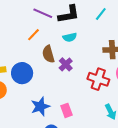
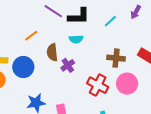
orange line: (34, 35) -> (31, 36), moved

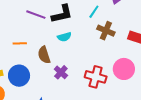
orange line: (31, 36) -> (20, 43), turned 48
brown cross: (116, 58) -> (106, 31), moved, turned 30
purple cross: (68, 65) -> (61, 72), moved

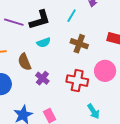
brown cross: (106, 31) -> (79, 44), moved

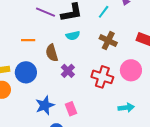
cyan arrow: (93, 111) -> (126, 108), moved, turned -70

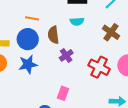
blue circle: (26, 72) -> (28, 39), moved
blue star: (45, 105) -> (28, 64), moved
pink rectangle: (71, 109) -> (63, 93), turned 32

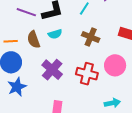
brown semicircle: (53, 35) -> (34, 40), moved
purple cross: (66, 55) -> (52, 70), size x1.5

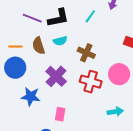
brown cross: (91, 37) -> (86, 53), moved
blue star: (17, 87) -> (31, 96), moved, turned 30

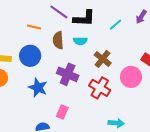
orange line: (15, 47) -> (34, 27), moved
pink circle: (119, 74) -> (131, 77), moved
purple cross: (56, 76) -> (68, 74), turned -35

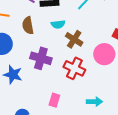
cyan semicircle: (80, 41) -> (58, 24), moved
pink rectangle: (62, 112) -> (54, 100), moved

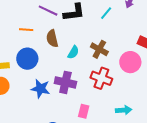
cyan semicircle: (58, 24) -> (73, 52), moved, turned -48
purple cross: (41, 58) -> (65, 82), moved

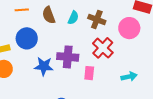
cyan semicircle: (73, 52) -> (73, 18), moved
red cross: (101, 78) -> (103, 48), turned 30
pink rectangle: (84, 111) -> (89, 73), moved

